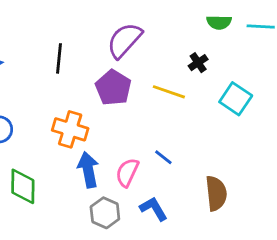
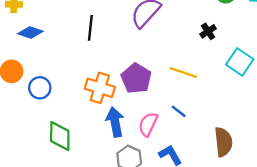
purple pentagon: (113, 88) -> (136, 78), moved
yellow line: (169, 92) -> (183, 73), moved

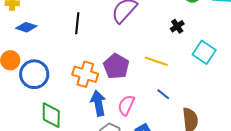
blue circle: (40, 88) -> (34, 74), size x1.5
blue line: (179, 111) -> (163, 94), moved

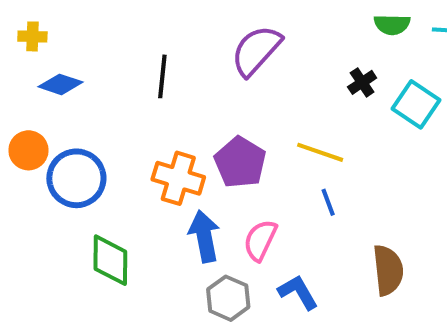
cyan square: (204, 52) -> (416, 104), moved
blue line: (163, 94) -> (328, 202), moved, turned 32

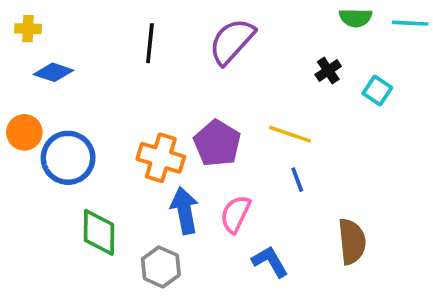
black line: (162, 76) -> (150, 43), moved
cyan square: (416, 104) -> (377, 90), size x0.7
gray hexagon: (228, 298) -> (161, 267), moved

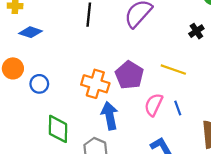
blue circle: (68, 158) -> (39, 84), size x0.6
blue line: (297, 180) -> (178, 108), moved
pink semicircle: (235, 214) -> (154, 105), moved

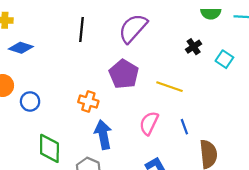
purple pentagon: (129, 75) -> (124, 74), moved
orange cross: (95, 84) -> (88, 101), size x0.7
blue line: (178, 108) -> (184, 127), moved

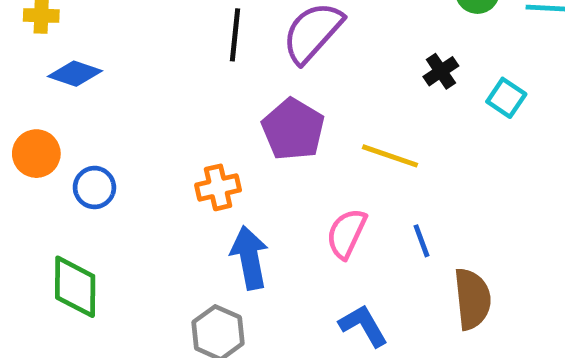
black line: (81, 29) -> (235, 35), moved
orange cross: (88, 101) -> (218, 187), turned -30
green diamond: (49, 148) -> (75, 287), moved

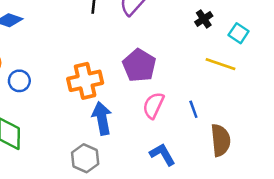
purple pentagon: (293, 129) -> (139, 65), moved
yellow line: (390, 156) -> (221, 64), moved
orange cross: (218, 187) -> (85, 81), size x1.5

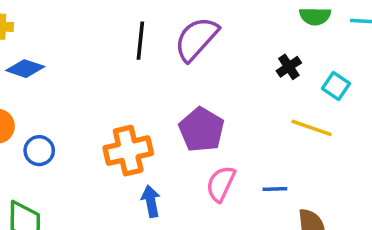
blue line: (193, 109) -> (275, 189), turned -72
blue arrow: (102, 118) -> (151, 201), size x0.7

